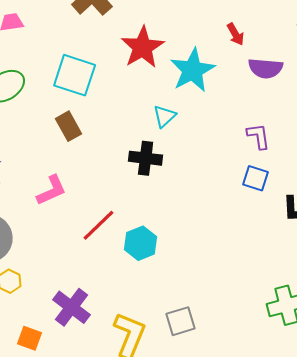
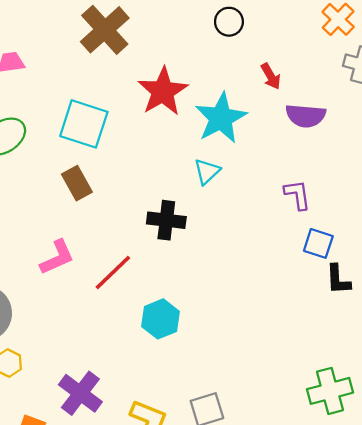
cyan triangle: (165, 116) -> (207, 171), moved
blue square: (256, 178) -> (318, 243), moved
red line: (99, 225) -> (113, 272), moved

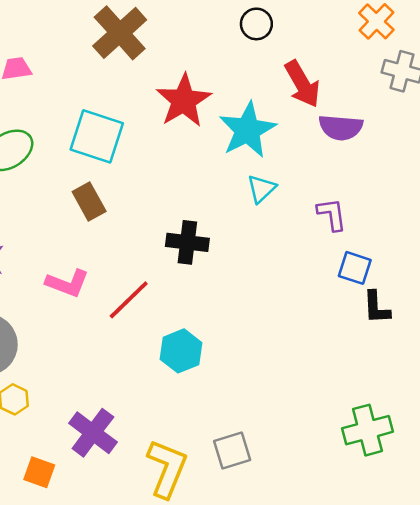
red arrow: (271, 76) -> (302, 84), size x1.6
cyan triangle: (207, 171) -> (262, 189), moved
pink L-shape: (57, 257) -> (67, 283), turned 45

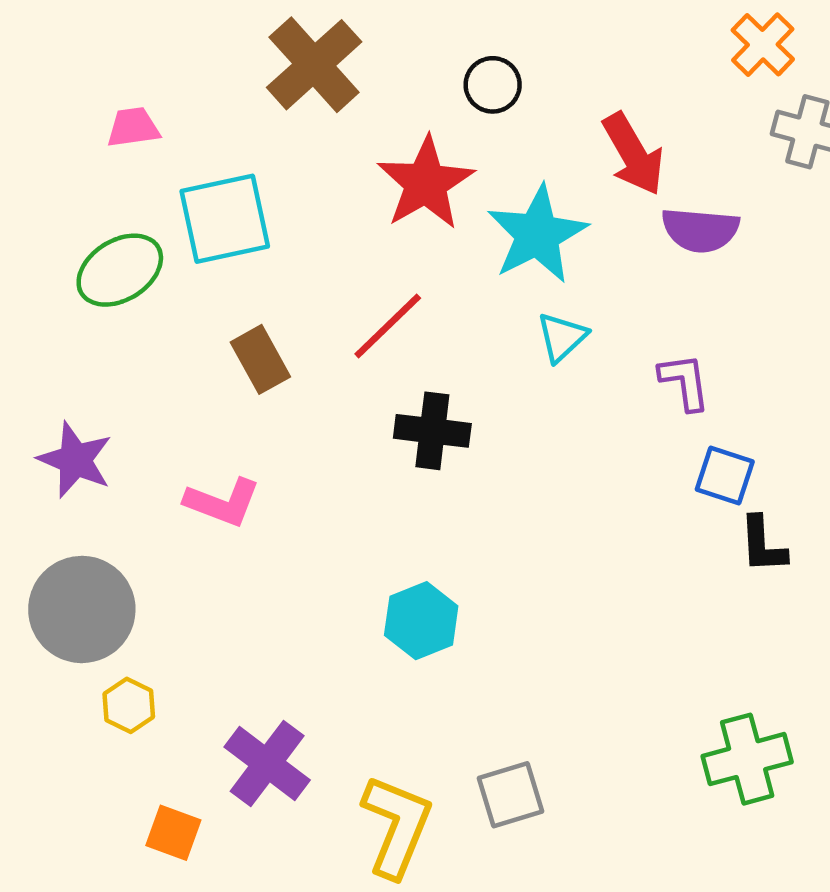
black circle: (256, 24) -> (493, 85), moved
cyan square: (97, 136) -> (225, 219), moved, turned -30
red line: (129, 300) -> (388, 326), moved

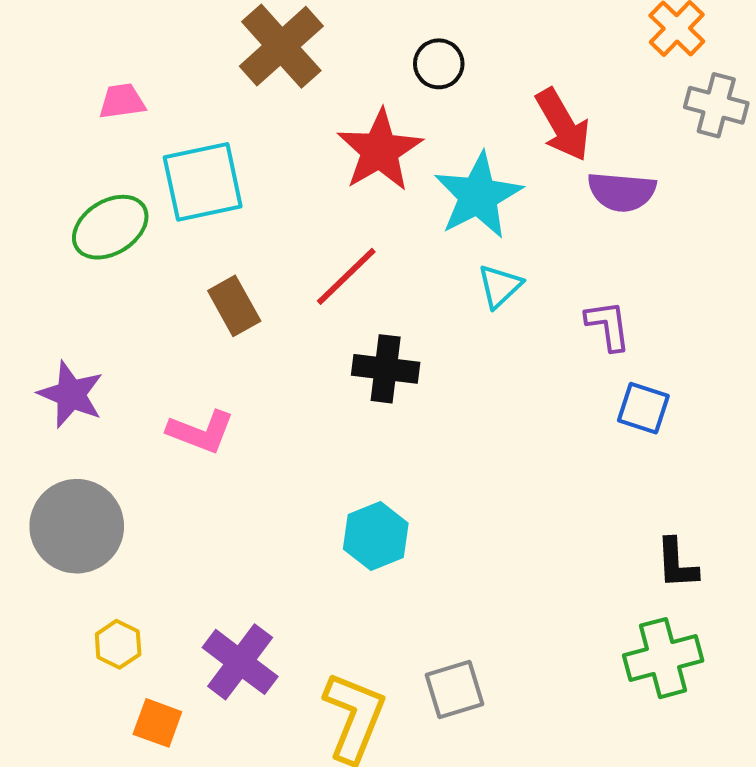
black L-shape: (763, 545) -> (677, 564), moved
yellow hexagon: (129, 705) -> (118, 644), moved

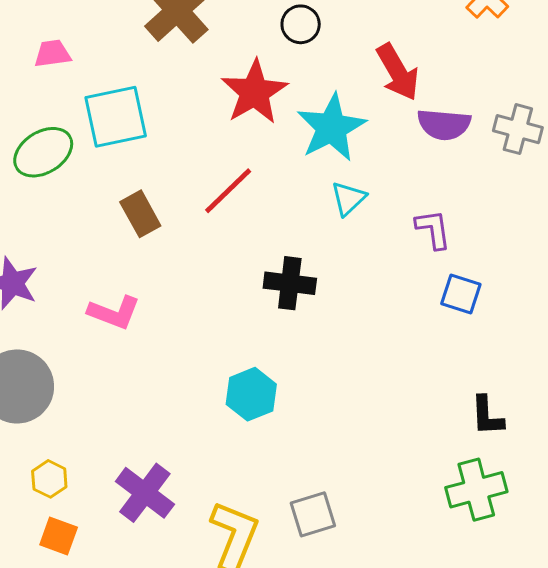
gray cross: (716, 105) -> (518, 129), moved
black cross: (386, 369) -> (290, 283), moved
orange square: (157, 723) -> (59, 536), moved

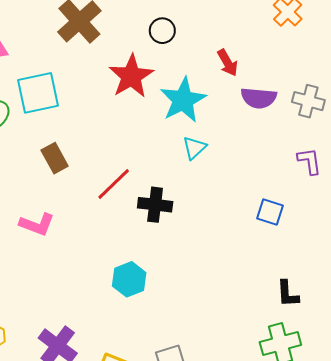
red arrow: (398, 72) -> (228, 63), size x0.7
red line: (228, 191) -> (114, 184), moved
purple L-shape: (433, 229) -> (309, 161), moved

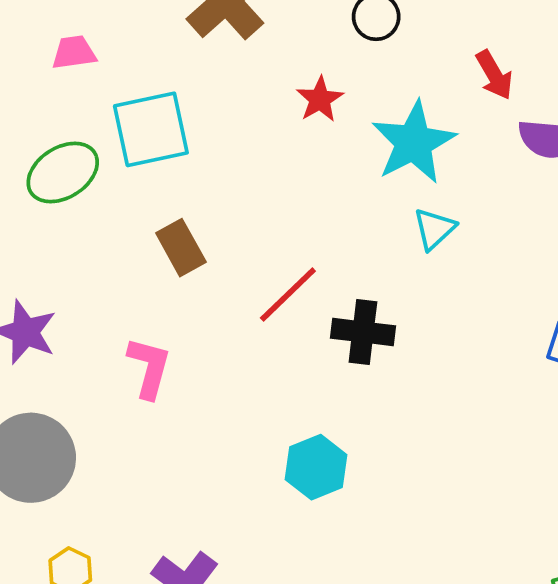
red star: (131, 76) -> (320, 99), size x0.6
pink L-shape: (37, 224) -> (149, 368), turned -96

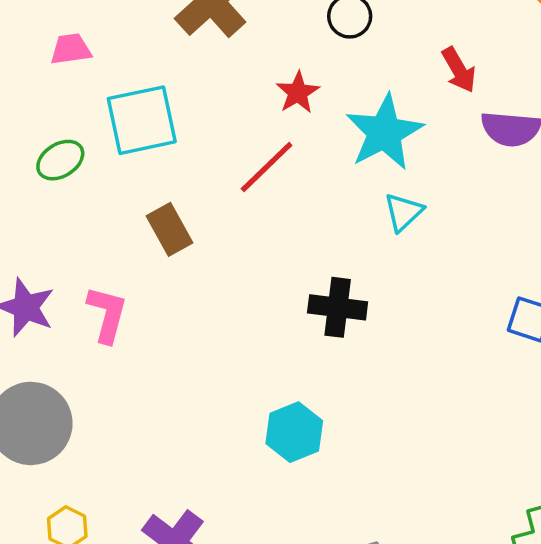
green ellipse: (63, 173) -> (60, 160), size x0.7
red line: (288, 294) -> (267, 167), moved
pink L-shape: (149, 368) -> (107, 314), moved

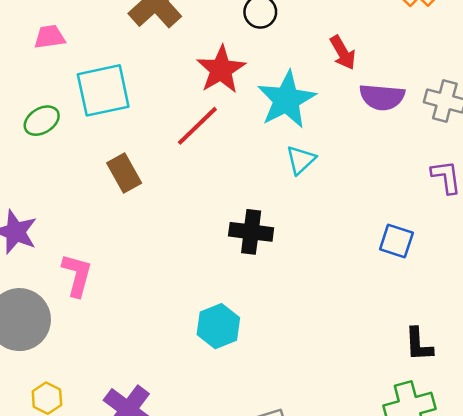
red star: (298, 92) -> (221, 70), size x1.5
pink L-shape: (107, 314) -> (77, 275), moved

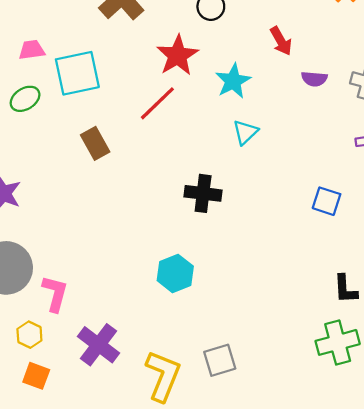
pink trapezoid: (50, 37) -> (32, 50), moved
purple semicircle: (382, 97) -> (314, 79), size x0.7
cyan star: (286, 100) -> (233, 81), size x0.7
pink L-shape: (77, 275) -> (55, 294), moved

